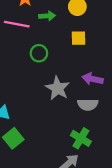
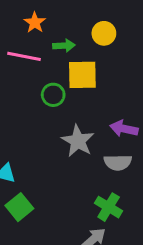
yellow square: (79, 38) -> (82, 75), moved, size x1.5

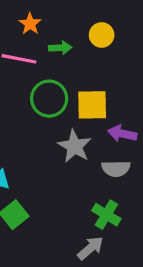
yellow square: (82, 75) -> (92, 105), moved
green circle: (53, 95) -> (49, 99), size x1.5

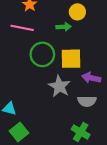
green arrow: (60, 48) -> (64, 27), moved

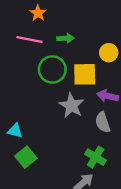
yellow circle: (77, 12) -> (109, 53), moved
green arrow: (64, 27) -> (65, 38), moved
gray semicircle: (87, 101) -> (103, 122), turned 72

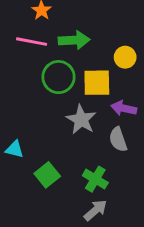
green arrow: (65, 38) -> (74, 40), size x1.5
green square: (26, 157) -> (47, 175), moved
green cross: (96, 157) -> (95, 179), moved

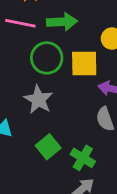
gray star: (81, 120) -> (38, 100), moved
green square: (47, 175) -> (48, 147), moved

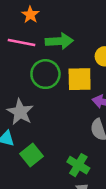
gray star: (38, 100) -> (20, 112), moved
green square: (48, 147) -> (32, 155), moved

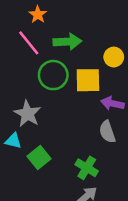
pink line: (21, 42) -> (29, 43), turned 40

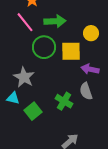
green cross: (87, 168) -> (64, 101), moved

